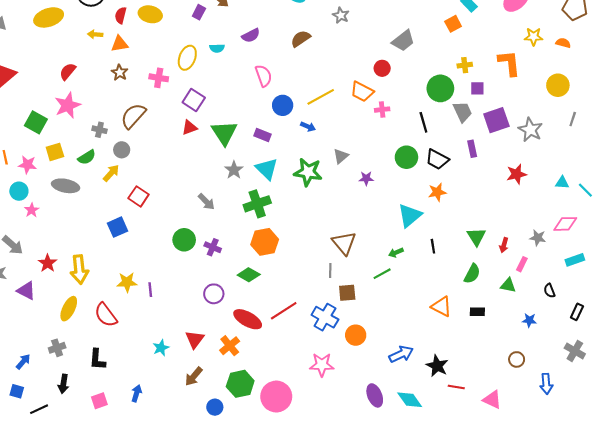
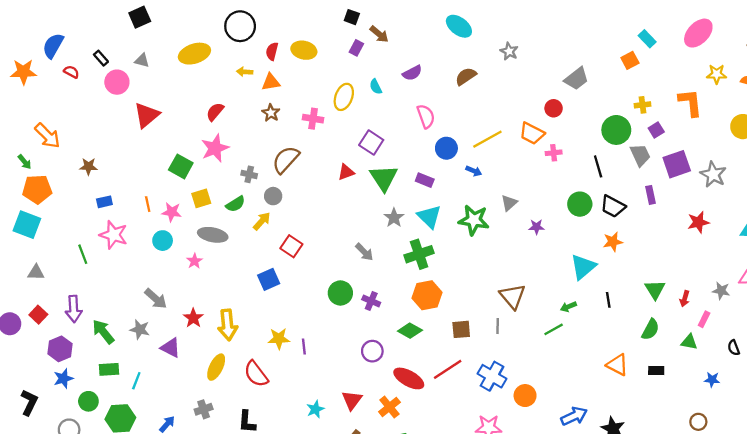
cyan semicircle: (217, 48) -> (376, 87), turned 64
purple square: (477, 88) -> (656, 130), turned -32
purple square: (194, 100) -> (371, 143), moved
pink star: (32, 210) -> (194, 261), moved
brown square: (347, 293) -> (461, 329), moved

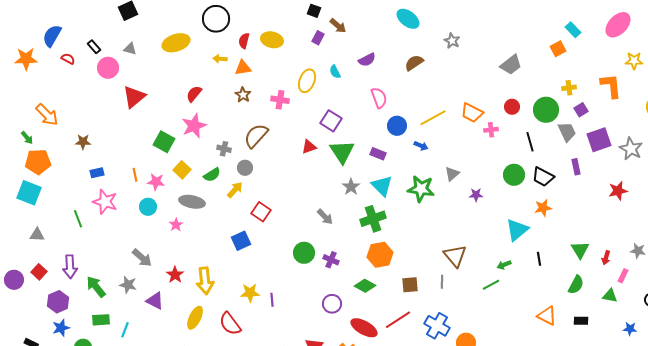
red circle: (554, 108) -> (512, 107), moved
yellow square: (201, 198) -> (182, 170), turned -30

